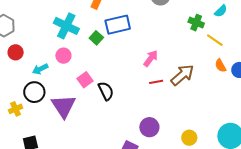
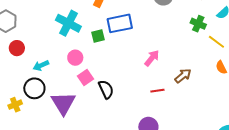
green square: (96, 38) -> (98, 36), turned 32
pink circle: (63, 56) -> (75, 58), moved
brown arrow: (182, 75) -> (183, 76), size x0.7
red line: (156, 82) -> (157, 91), moved

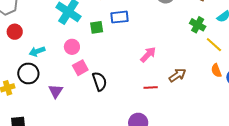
blue rectangle: (120, 23) -> (119, 17), size x0.7
purple triangle: (63, 103) -> (56, 91), size x0.6

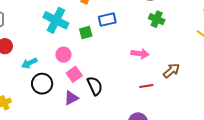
green cross: (198, 25) -> (157, 19), moved
pink arrow: (148, 55) -> (140, 54), turned 60
black circle: (28, 73) -> (42, 84), moved
purple triangle: (56, 91) -> (71, 98), moved, turned 35

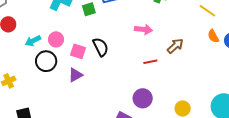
pink circle: (63, 55) -> (56, 39), moved
pink square: (74, 74) -> (78, 51), turned -35
black semicircle: (95, 86) -> (101, 47), moved

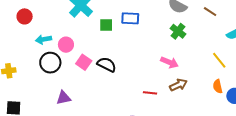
pink arrow: (143, 29) -> (170, 62), moved
black semicircle: (101, 47) -> (107, 65), turned -54
purple triangle: (75, 75) -> (63, 98), moved

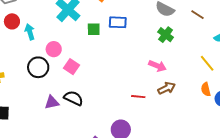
cyan arrow: (43, 39) -> (30, 32), moved, turned 84
black semicircle: (107, 65) -> (73, 98), moved

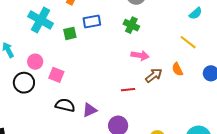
green cross: (166, 35) -> (131, 25), moved
orange semicircle: (206, 89) -> (177, 69), moved
purple triangle: (52, 102) -> (90, 110), moved

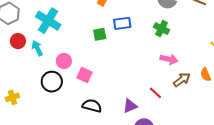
cyan cross: (41, 20) -> (48, 21), moved
red line: (128, 90) -> (155, 93), turned 48
purple triangle: (90, 110) -> (130, 106), moved

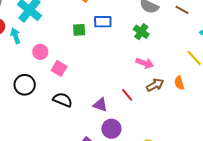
black circle: (52, 82) -> (25, 85), moved
purple triangle: (130, 106) -> (100, 105), turned 35

